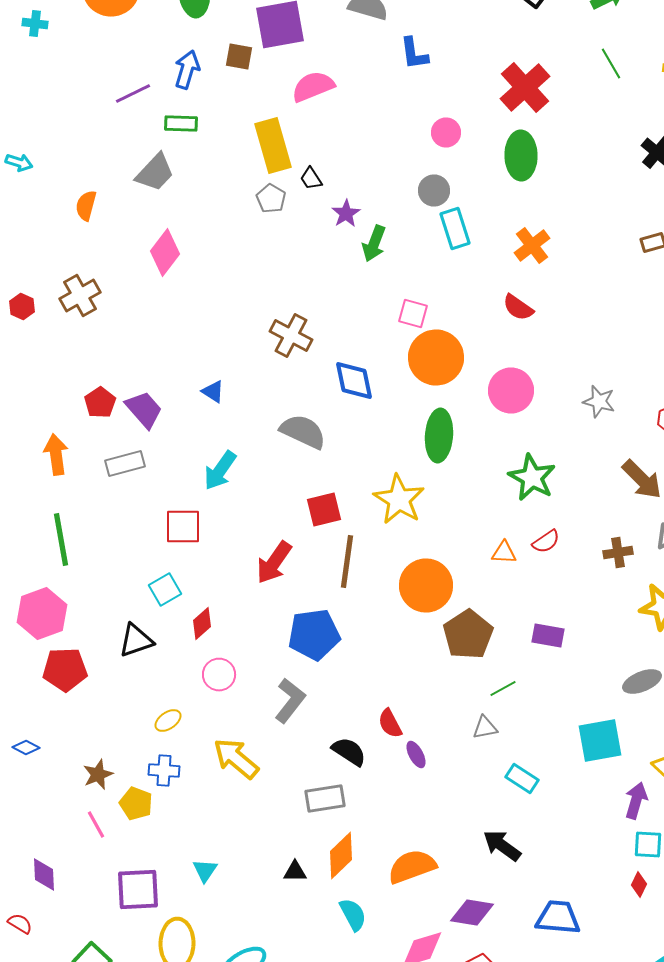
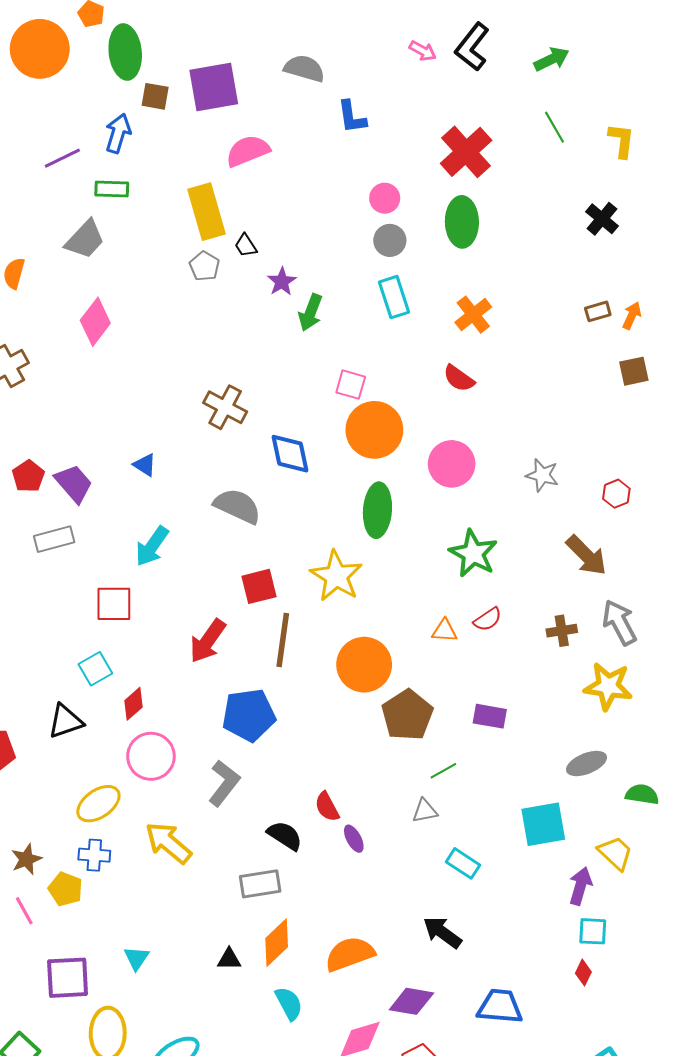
brown square: (239, 56) -> (155, 96), moved
gray circle: (434, 190) -> (390, 240), moved
pink circle: (219, 674) -> (151, 756), size x1.4
yellow ellipse: (168, 720) -> (98, 804), size x1.6

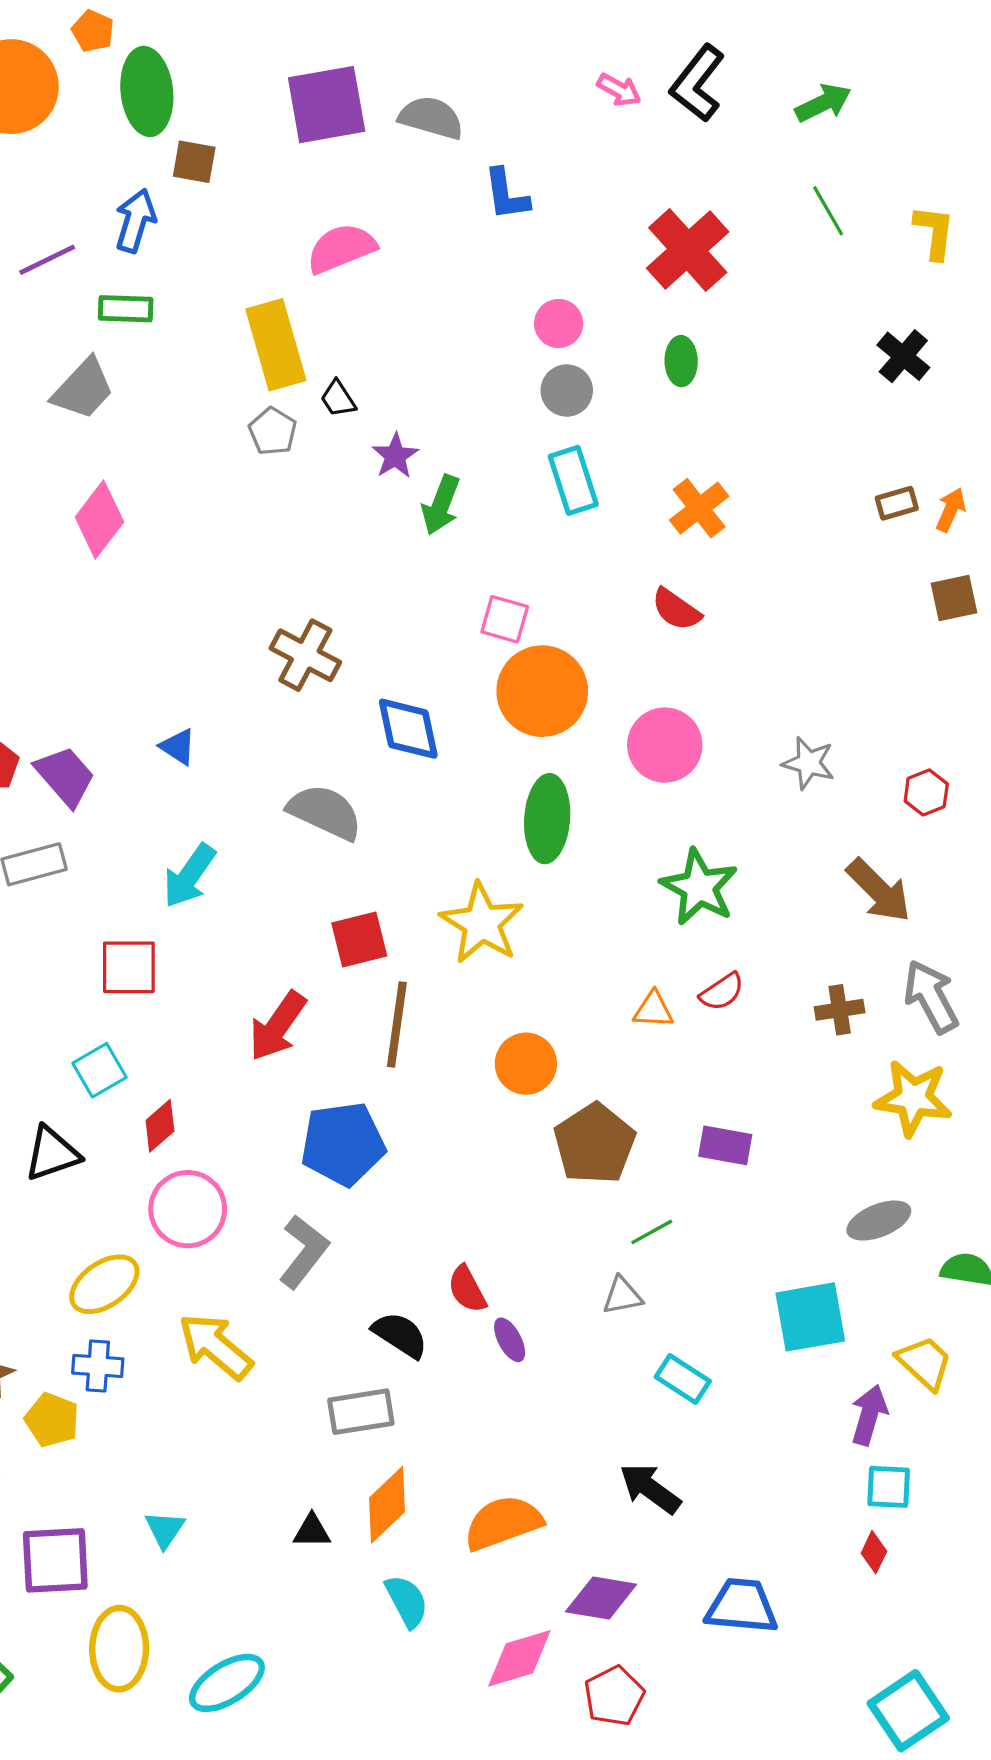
purple square: (214, 87) -> (327, 105), moved
green ellipse: (462, 222) -> (681, 361), size x0.6
orange circle: (364, 665) -> (526, 1064), size x0.7

